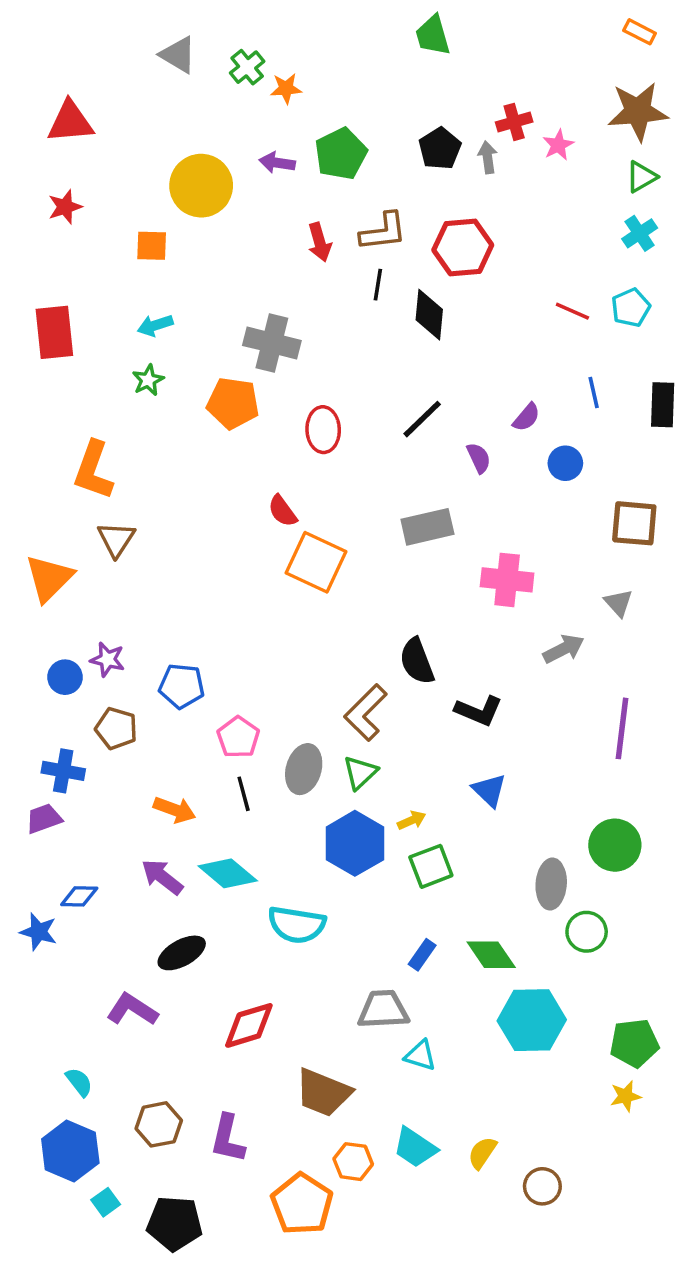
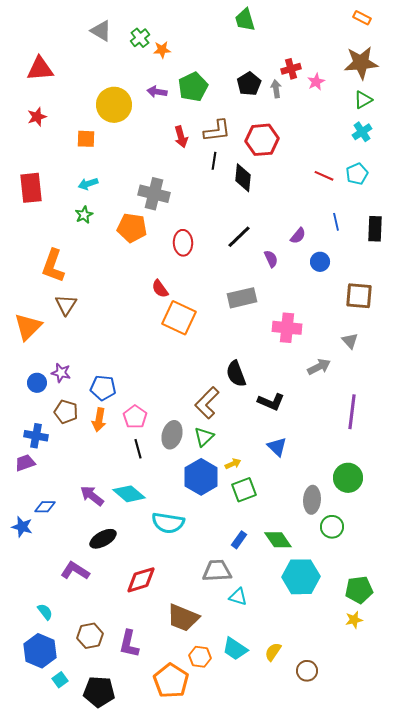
orange arrow: (175, 810) -> (99, 420), moved, turned 80

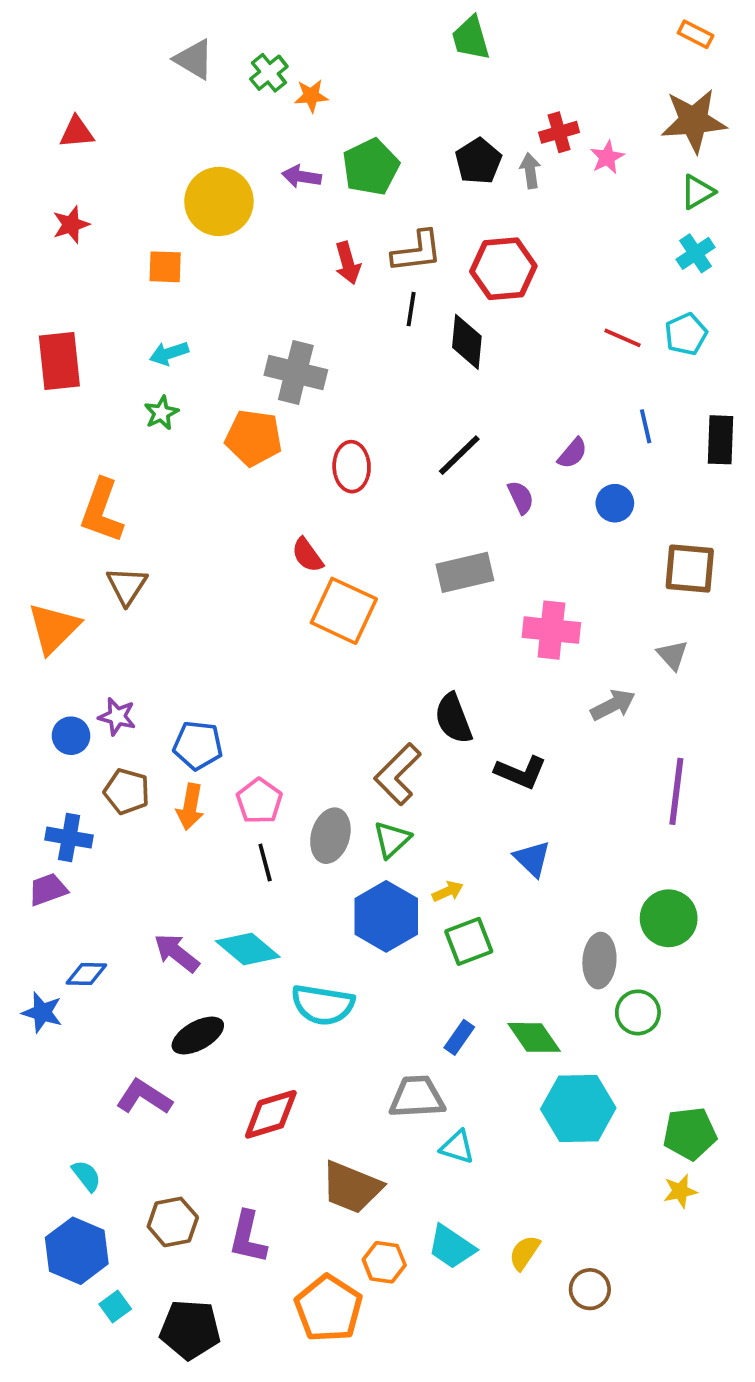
red triangle: (40, 69) -> (77, 132), size x0.7

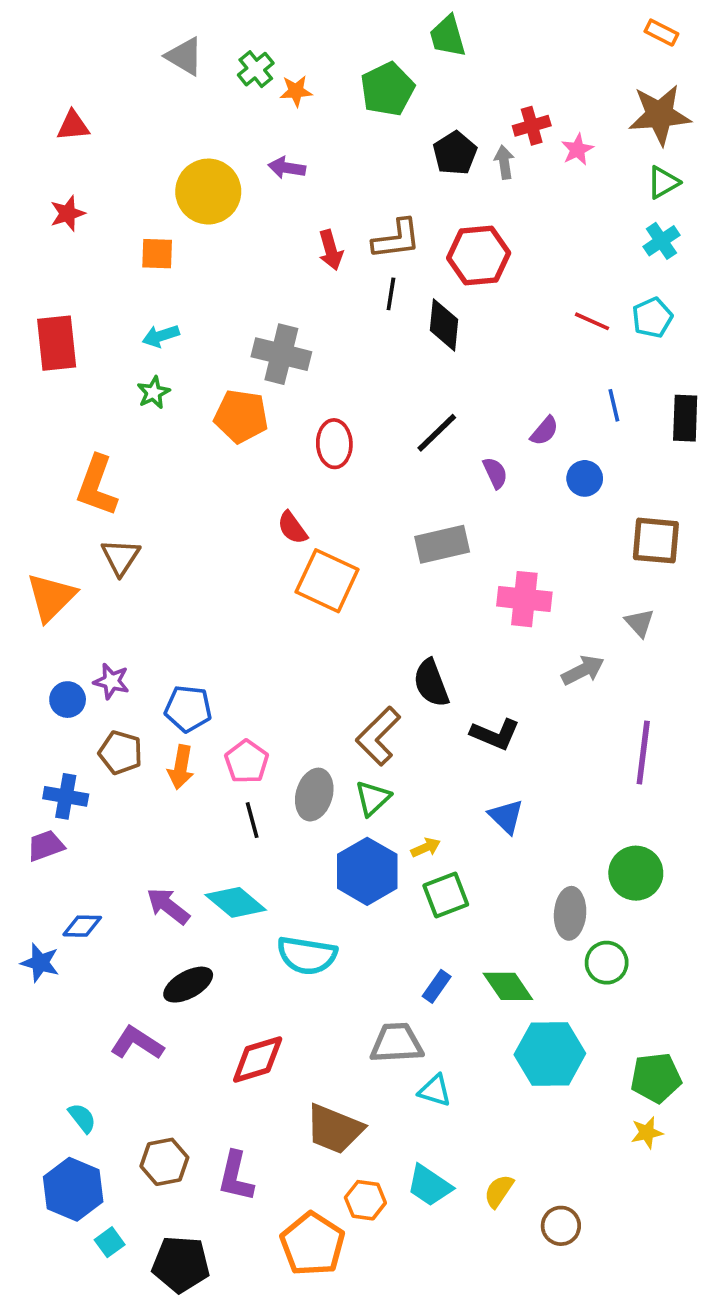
green pentagon: (371, 167) -> (387, 89), moved

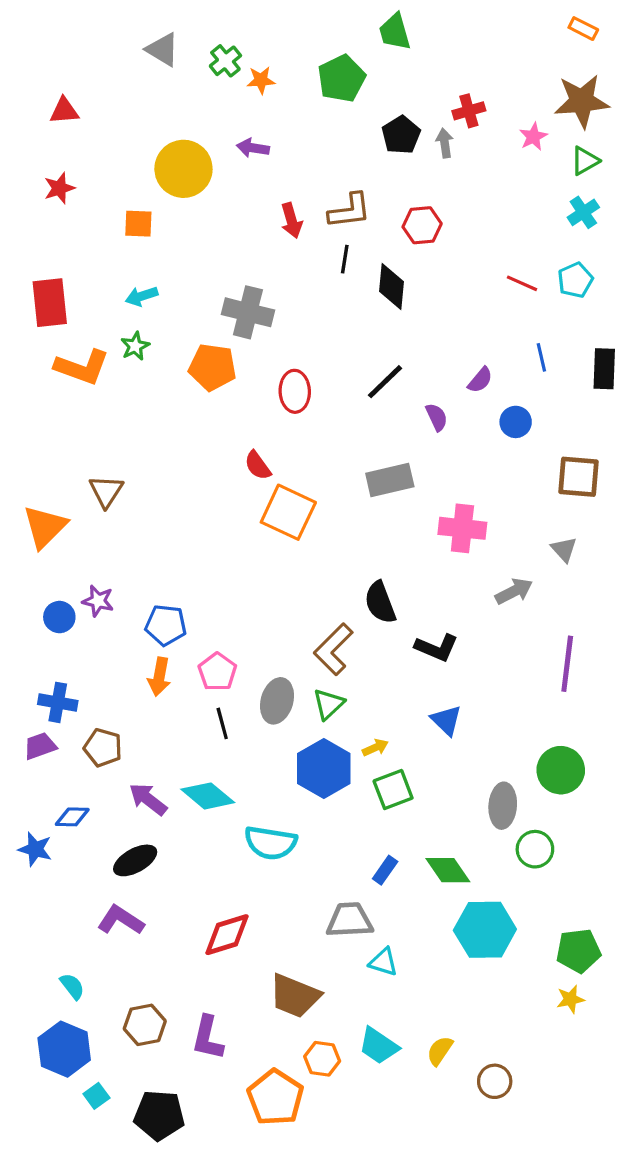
pink star: (577, 150) -> (533, 137), moved
red hexagon: (479, 255) -> (422, 225), size x0.7
orange L-shape: (97, 486) -> (82, 367), moved, turned -90
brown pentagon: (121, 753) -> (103, 748), moved
black ellipse: (188, 985) -> (135, 860), moved

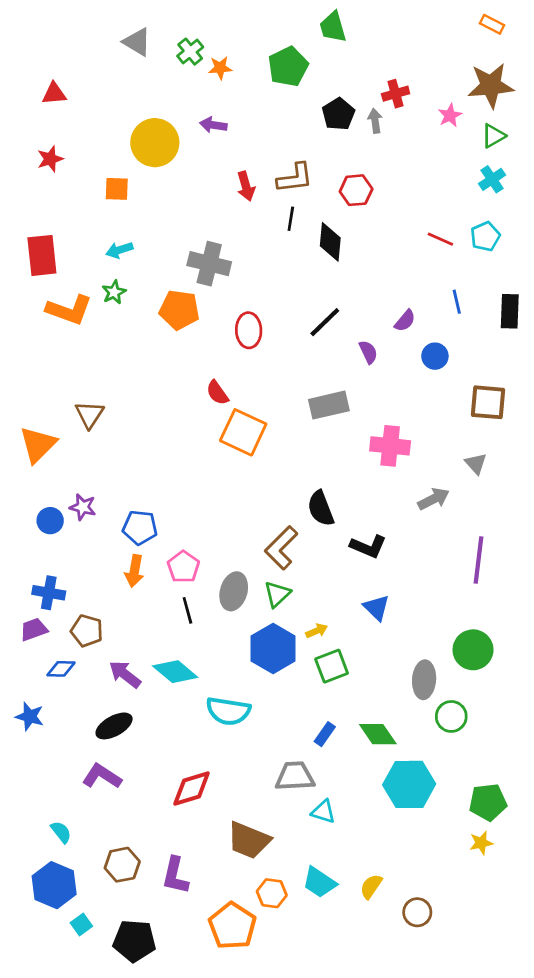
blue diamond: (72, 817) -> (61, 669), moved

